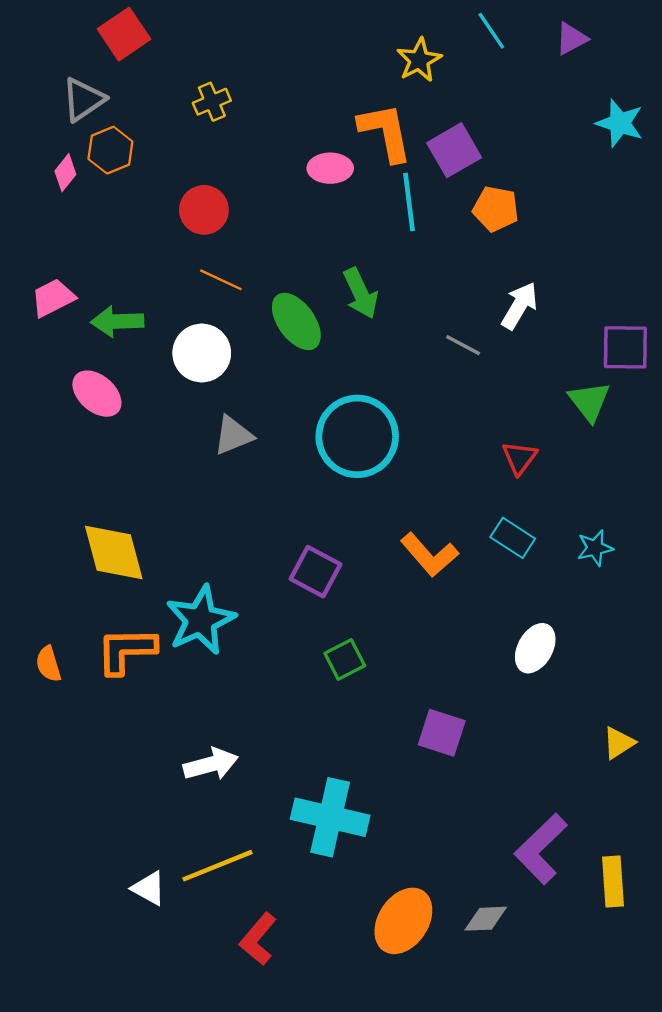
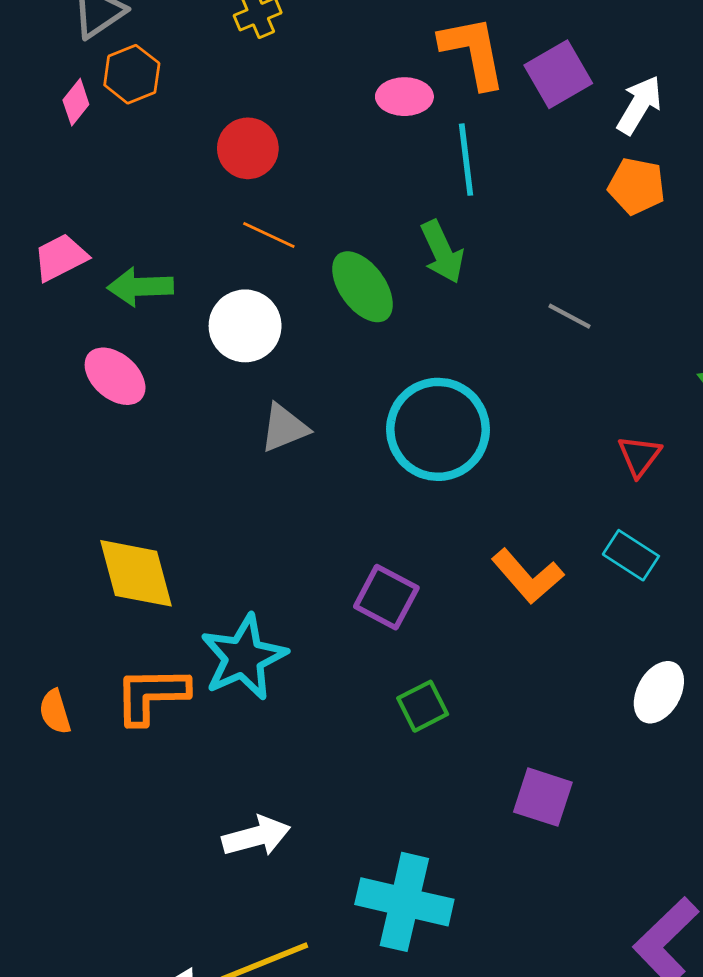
cyan line: (409, 202) -> (466, 160), moved
orange pentagon: (496, 209) -> (637, 186), moved
white arrow: (519, 306) -> (639, 105), moved

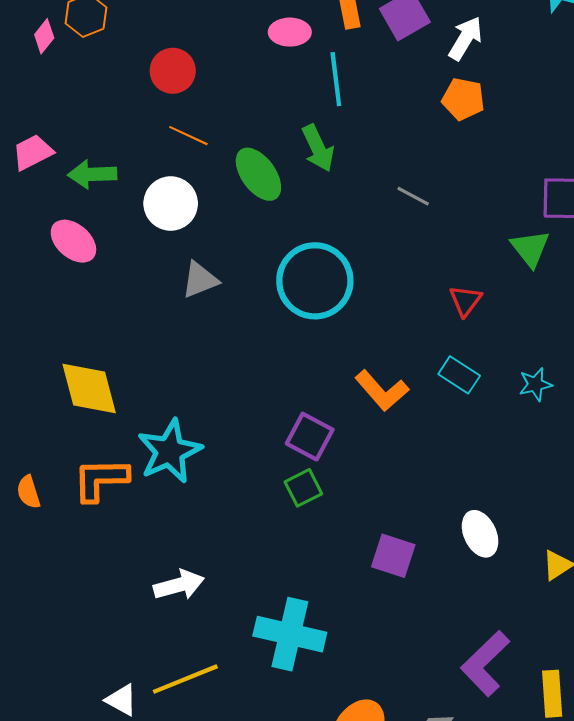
purple square: (386, 597) -> (310, 437), moved
white ellipse: (659, 692) -> (480, 534), moved, turned -54

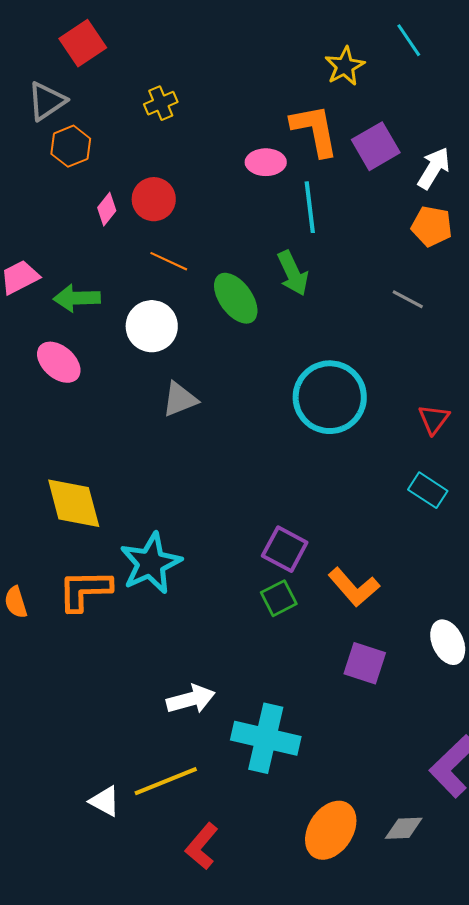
pink diamond: (44, 36) -> (107, 209), moved
gray line: (413, 196) -> (408, 299), moved
cyan circle: (315, 281) -> (330, 397), moved
orange L-shape: (382, 391) -> (354, 587), moved
white arrow: (179, 585) -> (191, 699), moved

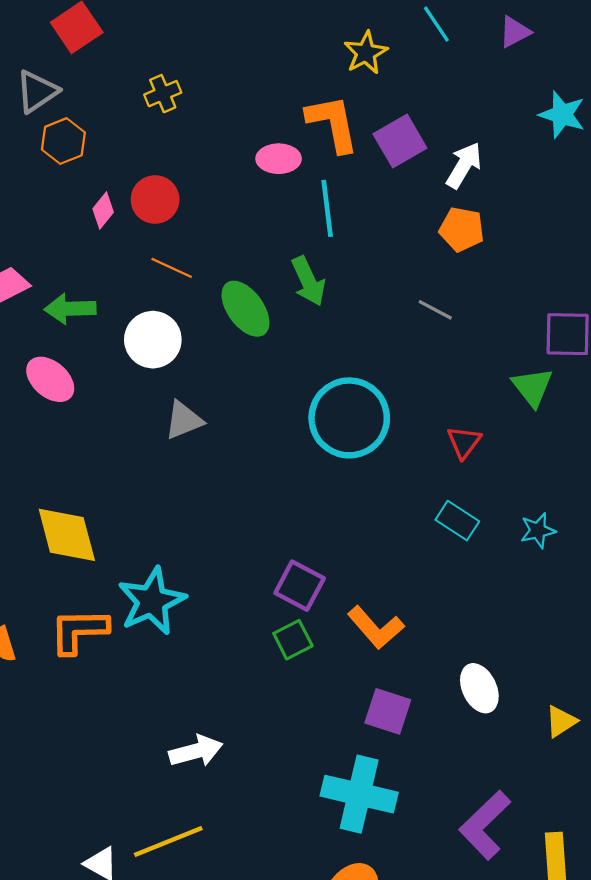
cyan cross: (266, 738) -> (359, 794), moved

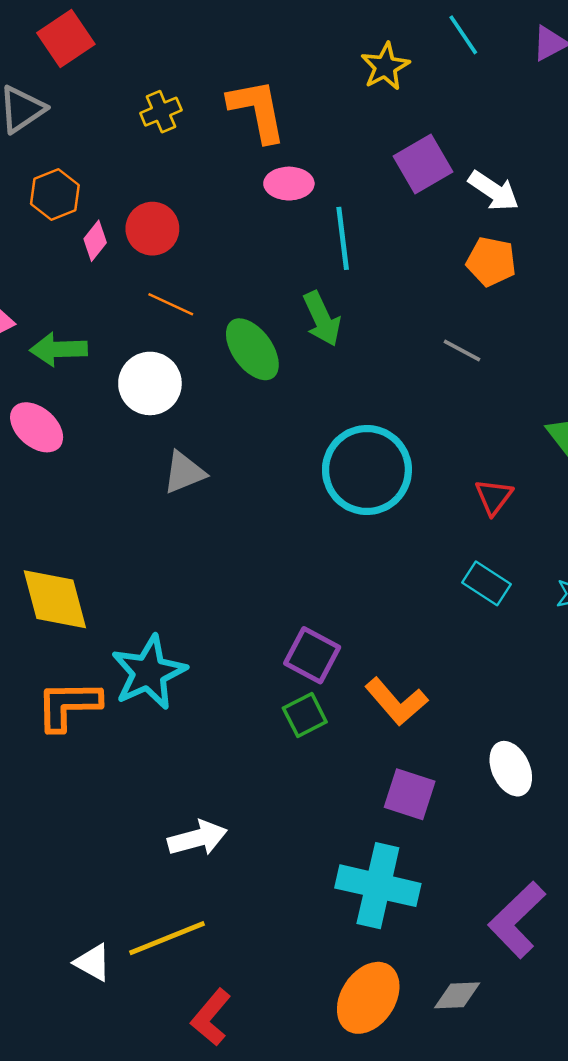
orange L-shape: (333, 123) -> (257, 110), moved
orange hexagon: (63, 141) -> (55, 195), moved
white arrow: (464, 165) -> (494, 191), turned 93

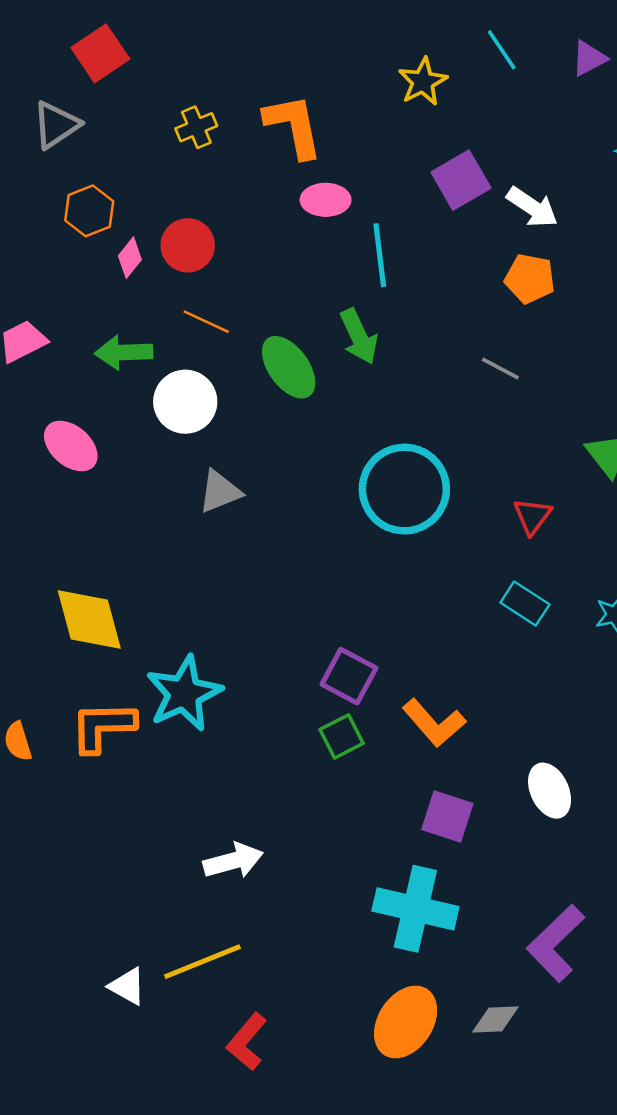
green arrow: (59, 349) -> (124, 352), moved

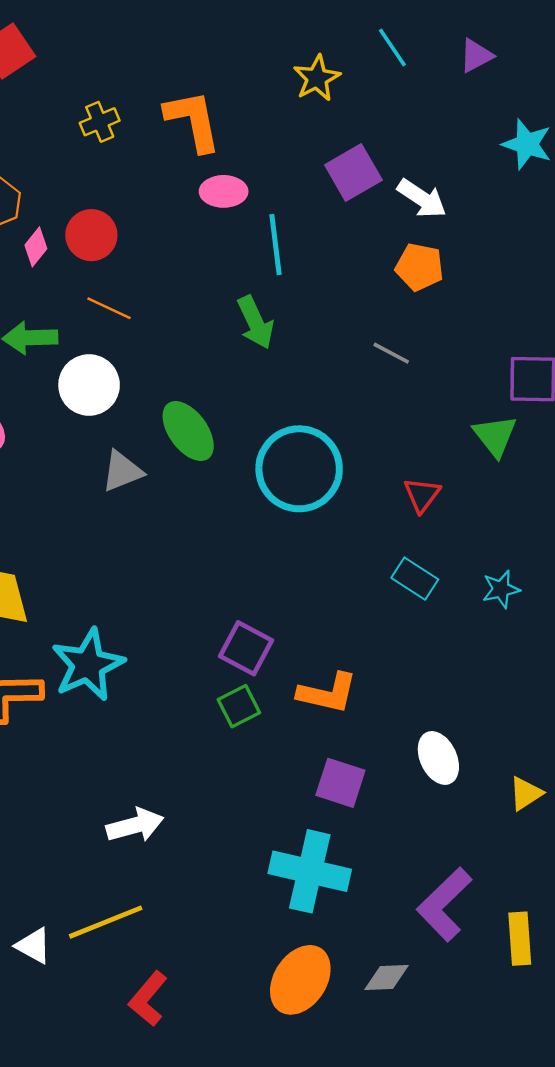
green ellipse: (289, 367) -> (188, 431), moved
orange L-shape: (434, 723) -> (327, 693), turned -36

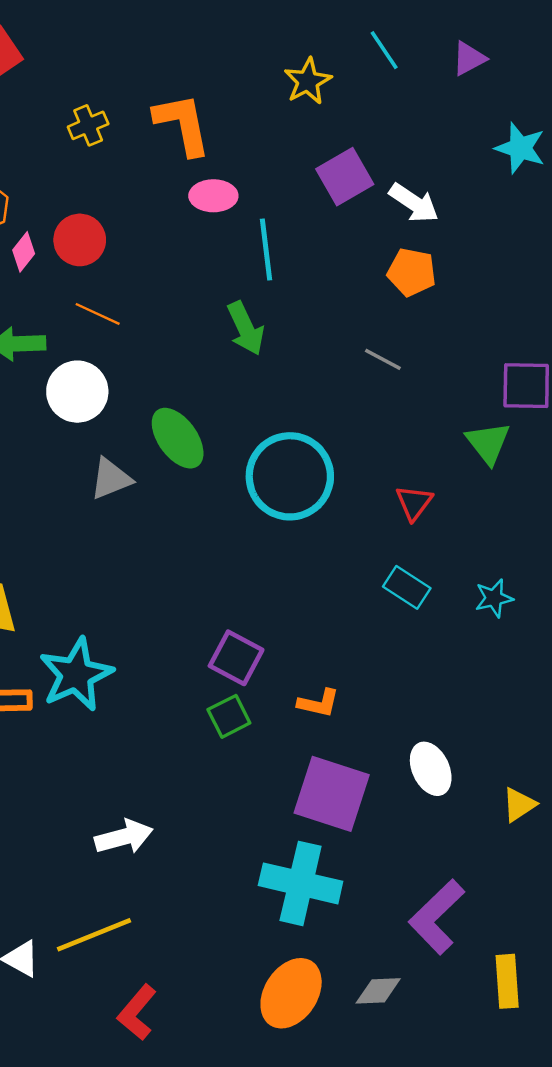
orange L-shape: (327, 693) -> (318, 703), size x0.7
purple square: (340, 783) -> (332, 794), size x1.5
yellow rectangle: (520, 939) -> (507, 981), moved

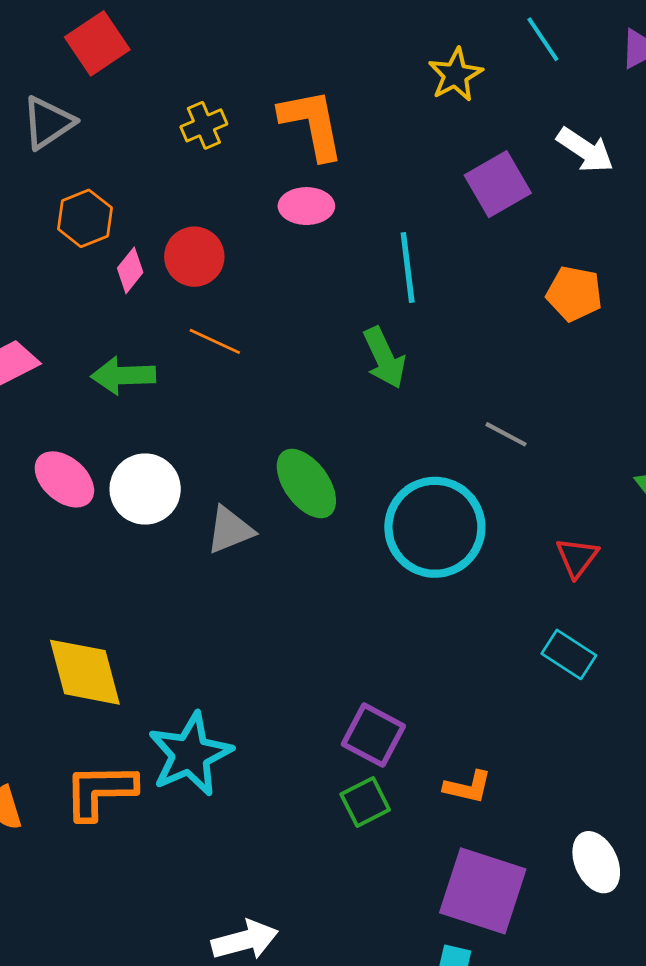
pink ellipse: (213, 196) -> (306, 206), moved
white arrow: (414, 203) -> (585, 150), moved
gray line: (383, 359) -> (506, 434), moved
white circle: (77, 392) -> (145, 489), moved

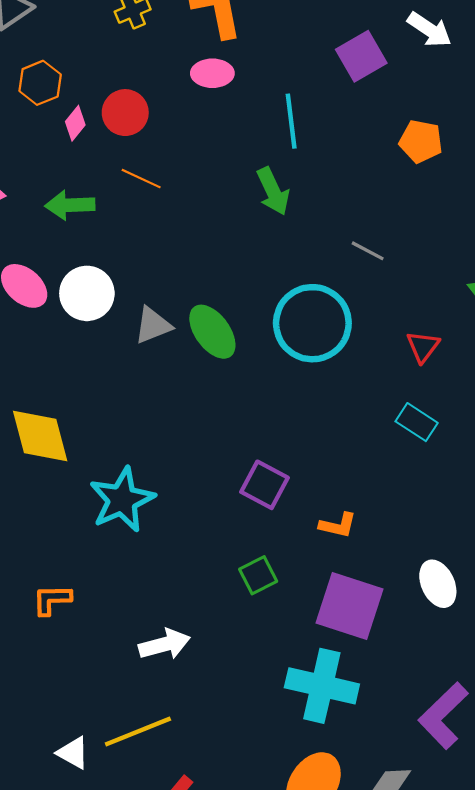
green ellipse: (306, 484) -> (212, 332), moved
orange L-shape: (100, 791) -> (52, 600), moved, size x0.7
green square: (365, 802) -> (258, 575), moved

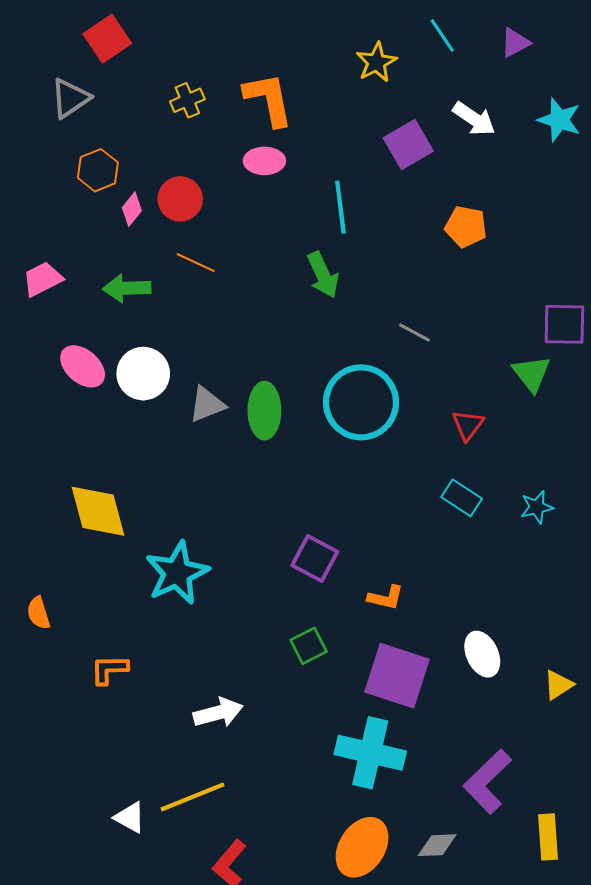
green ellipse: (212, 332) -> (264, 411), turned 36

